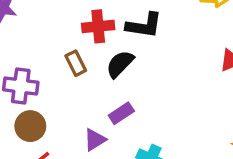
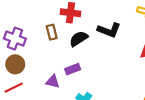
black L-shape: (144, 25) -> (109, 30), moved
purple triangle: (95, 140) -> (53, 82), turned 32

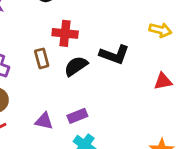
purple rectangle: (73, 69) -> (77, 116), moved

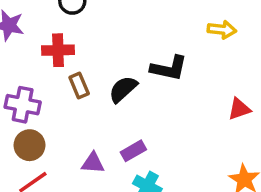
red cross: (65, 33) -> (58, 50), moved
red triangle: (163, 81) -> (239, 109), moved

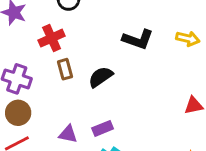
red cross: (58, 50) -> (52, 38), turned -30
black L-shape: (169, 68) -> (138, 39), moved

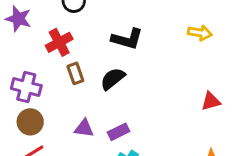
black L-shape: (138, 39) -> (127, 39), moved
purple triangle: (68, 134) -> (84, 128), moved

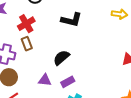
brown rectangle: (75, 73) -> (27, 44), moved
black semicircle: (113, 79) -> (61, 58), moved

